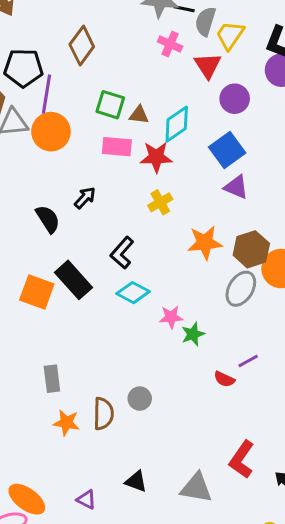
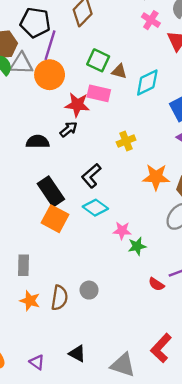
red star: (156, 157) -> (77, 105), moved
black semicircle: (48, 219) -> (38, 142), turned -65
orange square: (37, 292) -> (55, 219), moved

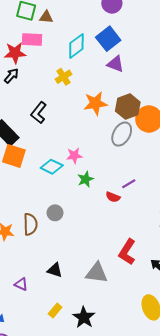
cyan diamond: (147, 82) -> (76, 46), moved
cyan diamond: (95, 208) -> (52, 167), moved
green star: (137, 246) -> (86, 179), moved

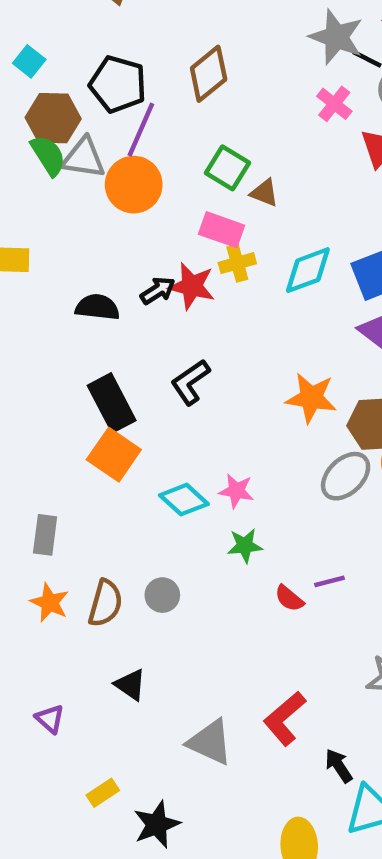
red star: (15, 53) -> (192, 286), moved
yellow cross: (63, 77) -> (237, 263), moved
black triangle: (55, 270) -> (130, 685), moved

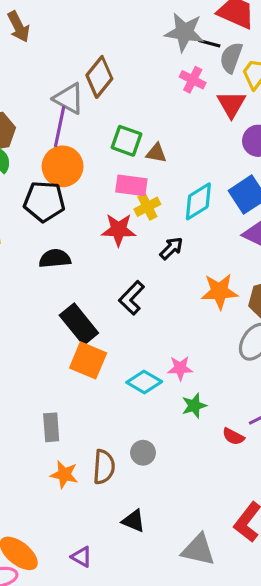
black pentagon: (118, 84) -> (44, 201), moved
gray triangle: (84, 158) -> (69, 98), moved, turned 32
black arrow: (158, 291) -> (171, 248), moved

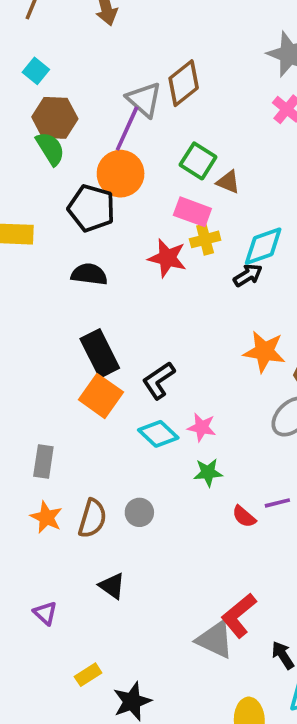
black arrow: (171, 248) -> (248, 275), moved
black L-shape: (132, 298) -> (159, 380), moved
gray triangle: (198, 550) -> (215, 640), moved

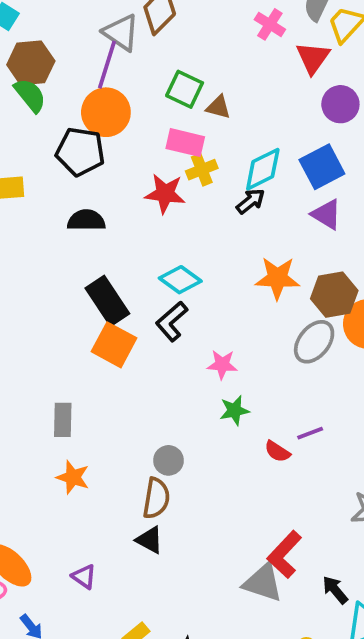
cyan diamond: (158, 434) -> (180, 280), moved
brown semicircle: (92, 518) -> (156, 498), moved

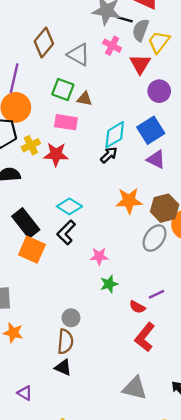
gray triangle: (121, 33) -> (79, 55), moved
yellow cross: (202, 170) -> (31, 145), moved
red L-shape: (285, 554) -> (145, 337), moved

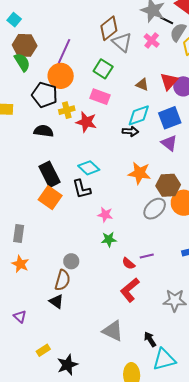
brown diamond: (44, 42) -> (109, 28), moved
red triangle: (140, 64) -> (169, 81), moved
brown triangle: (85, 99) -> (142, 85), moved
black arrow: (109, 155) -> (130, 131), turned 35
black L-shape: (66, 232) -> (82, 189), turned -70

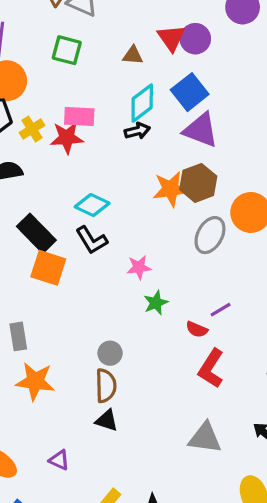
pink rectangle: (100, 97) -> (79, 117), moved
purple triangle: (169, 143) -> (201, 130), size x1.4
brown hexagon: (168, 185) -> (198, 183), moved
orange star: (20, 264) -> (35, 381), size x1.4

